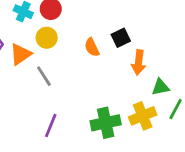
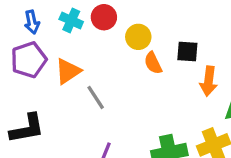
yellow circle: (47, 38) -> (138, 37), moved
black square: (121, 38) -> (187, 52), turned 30

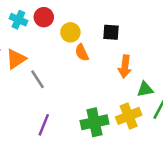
black square: (187, 52) -> (111, 32), moved

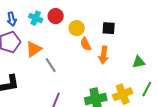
orange arrow: (125, 67) -> (104, 55), moved
green triangle: (145, 89) -> (139, 62), moved

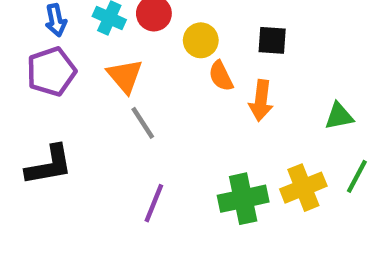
orange triangle: (34, 49) -> (125, 76), moved, turned -36

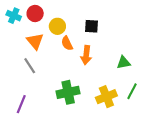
orange triangle: (125, 76) -> (35, 41), moved
green cross: (243, 199) -> (68, 92), moved
purple line: (154, 203) -> (21, 104), moved

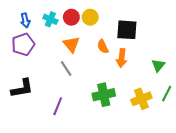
yellow circle: (57, 26) -> (90, 17), moved
black square: (92, 26) -> (127, 30), size x1.5
green triangle: (123, 63) -> (158, 65), turned -40

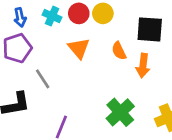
gray line: (66, 68) -> (43, 79), moved
green cross: (104, 95) -> (120, 112), turned -30

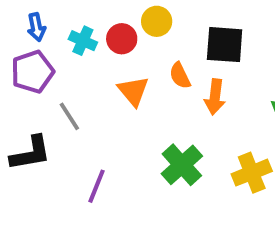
red circle: (79, 13) -> (122, 39), moved
cyan cross: (52, 16) -> (83, 41), moved
orange triangle: (79, 48) -> (133, 91), moved

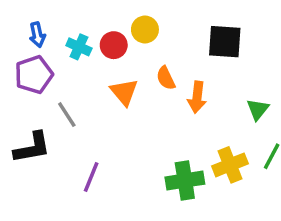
black square: (225, 45) -> (225, 42), moved
green cross: (182, 165) -> (185, 181), moved, turned 33

